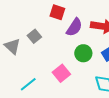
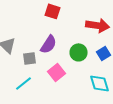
purple semicircle: (74, 27) -> (49, 44), moved
gray square: (34, 36) -> (30, 58), moved, turned 32

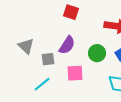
pink square: (57, 72) -> (75, 73), turned 36

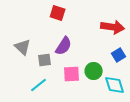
red square: (71, 12) -> (58, 13), moved
green circle: (97, 53) -> (94, 71), moved

